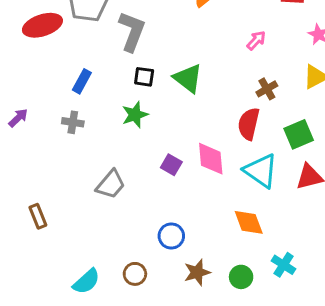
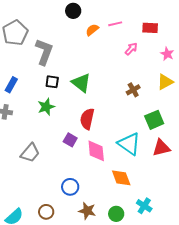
pink arrow: (256, 40) -> (131, 49), moved
red semicircle: (249, 124) -> (87, 119), moved
pink diamond: (211, 159) -> (96, 151), moved
brown star: (197, 272) -> (87, 211), turned 30

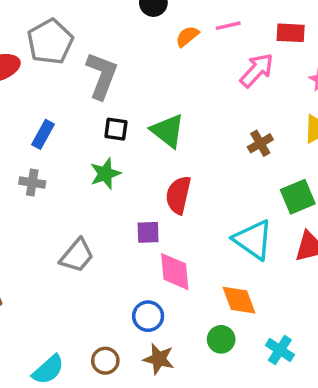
pink arrow: (131, 49) -> (257, 70), size x1.5
purple square: (70, 140) -> (148, 232), turned -32
pink diamond: (96, 151) -> (175, 272), moved
brown star: (87, 211) -> (159, 359), moved
green circle: (116, 214) -> (221, 339), moved

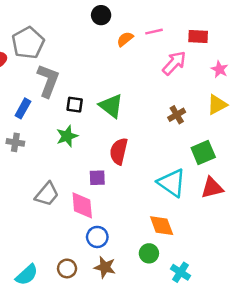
gray L-shape: (102, 76) -> (48, 81), moved
pink diamond: (175, 272) -> (82, 205), moved
cyan cross: (280, 350) -> (180, 272), moved

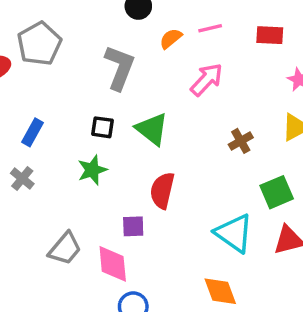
pink arrow: (174, 63) -> (207, 79), moved
gray L-shape: (48, 81) -> (120, 68), moved
gray cross: (15, 142) -> (22, 179), turned 30

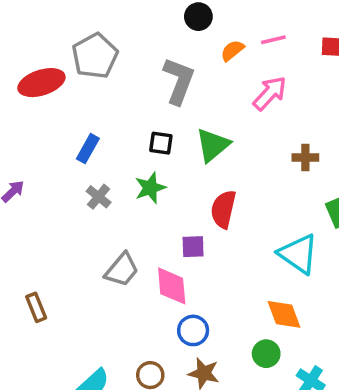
green triangle: (152, 129) -> (213, 145), turned 42
brown cross: (241, 141) -> (305, 157), turned 30
gray cross: (22, 179) -> (99, 197), moved

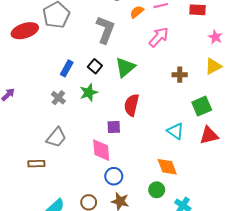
black square: (161, 143) -> (95, 66), turned 32
blue rectangle: (88, 149) -> (67, 68), moved
cyan triangle: (298, 254) -> (176, 131), size x0.7
gray trapezoid: (122, 270) -> (56, 137), moved
brown rectangle: (36, 307) -> (36, 164), moved, turned -70

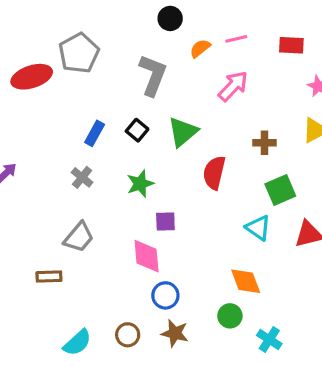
green star: (89, 92) -> (140, 184), moved
red semicircle: (132, 105) -> (214, 173), moved
green square: (202, 106) -> (280, 190), moved

